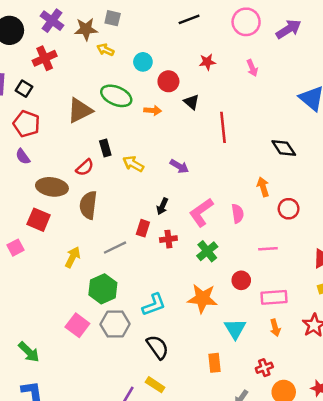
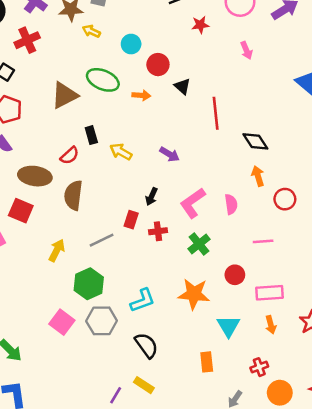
red star: (207, 62) -> (200, 25), moved
black diamond: (284, 148) -> (255, 141), moved

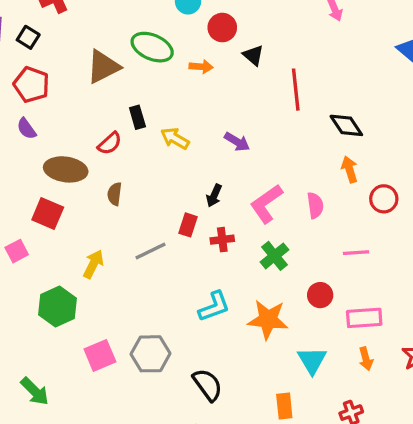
brown semicircle: (73, 195) -> (115, 194), size x0.6
green hexagon: (89, 284) -> (58, 306), moved
cyan L-shape: (143, 300) -> (214, 306), moved
pink square: (62, 322) -> (100, 355), turned 30

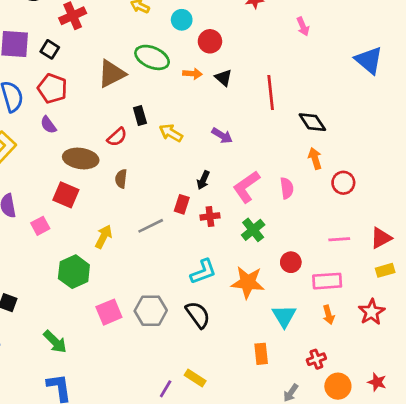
black triangle: (253, 55) -> (223, 78), moved
pink line: (356, 253) -> (339, 239), moved
black semicircle: (208, 385) -> (198, 315), moved

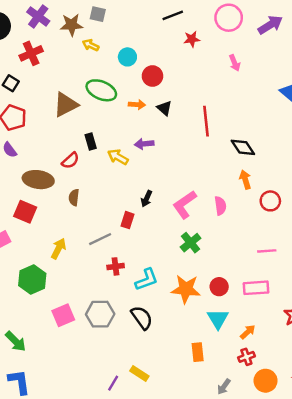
purple arrow: (222, 136) -> (144, 144), moved, turned 144
red cross: (210, 216) -> (116, 266), moved
red circle: (291, 262) -> (219, 287), moved
orange arrow: (329, 315) -> (248, 332), moved, turned -119

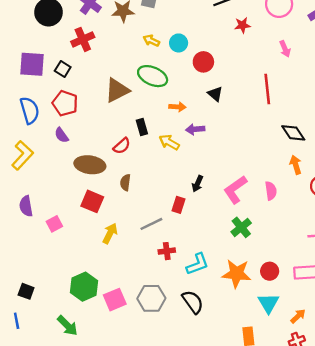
yellow arrow: (91, 45) -> (151, 41), moved
orange arrow: (137, 105) -> (177, 107), moved
red line: (206, 121) -> (267, 89), moved
red square: (25, 212) -> (92, 201), moved
green hexagon: (32, 280) -> (84, 287), moved

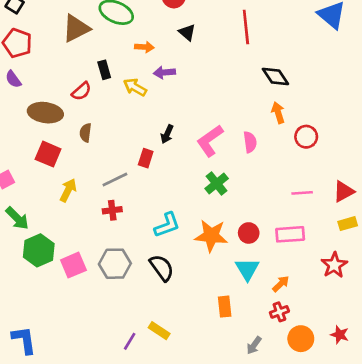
red cross: (167, 251) -> (112, 210), moved
green arrow: (67, 326) -> (17, 218), moved

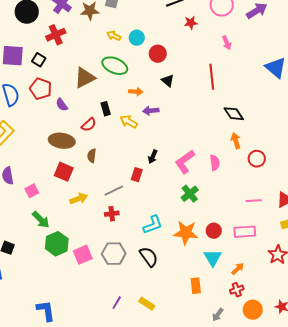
purple semicircle: (13, 79) -> (62, 105), moved
yellow arrow: (68, 190) -> (79, 199), turned 42
purple line: (130, 341) -> (117, 303), moved

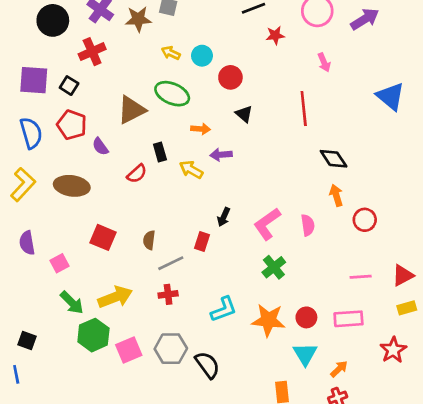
brown ellipse: (62, 141) -> (72, 186), moved
brown semicircle: (92, 156) -> (149, 240), moved
yellow arrow: (79, 199) -> (115, 297), moved, size x1.4
black semicircle: (149, 257) -> (207, 365), moved

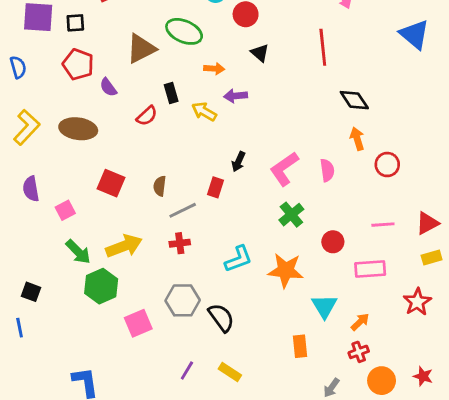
black square: (69, 86) -> (75, 23), turned -36
blue semicircle: (31, 133) -> (18, 67), moved, size x0.7
red circle: (306, 317) -> (333, 242), moved
pink square: (129, 350) -> (138, 323), moved

